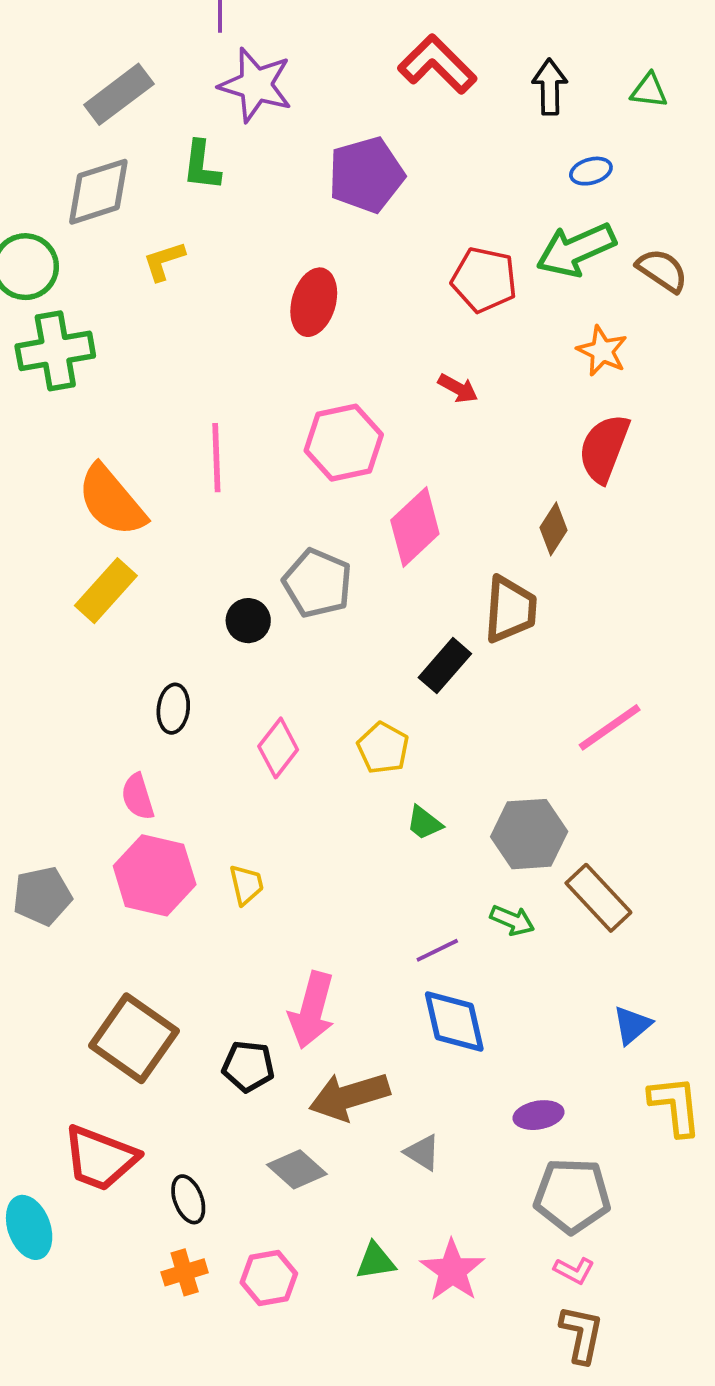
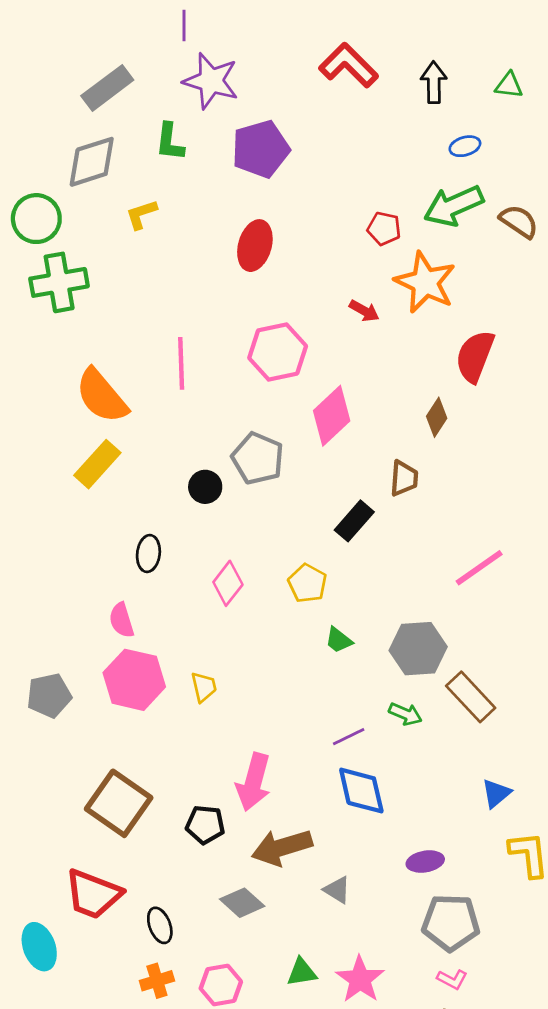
purple pentagon: (366, 175) -> (261, 149), moved
red pentagon: (484, 280) -> (384, 229), size x0.7
orange star: (602, 351) -> (425, 282), moved, size x1.6
brown trapezoid: (510, 609) -> (404, 478), size x0.7

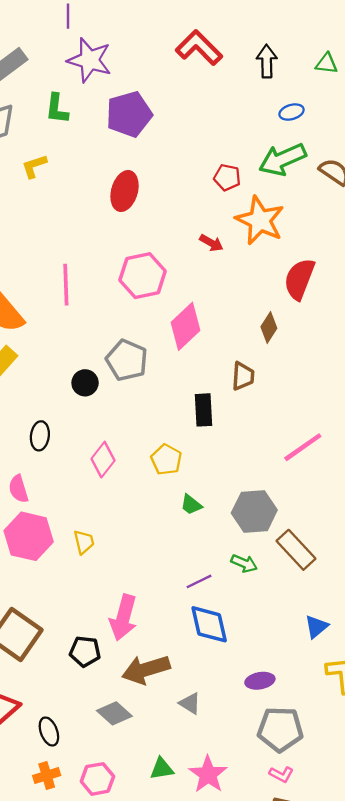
black rectangle: (354, 521) -> (203, 410), turned -44

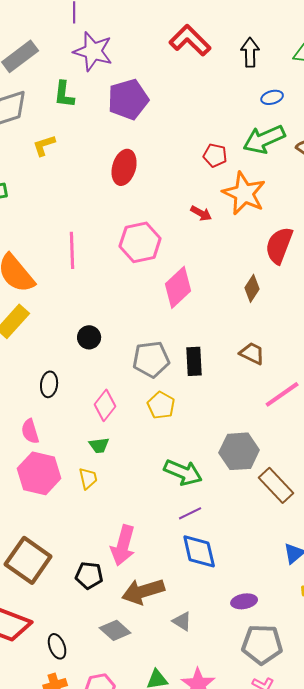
gray pentagon: (127, 360) -> (151, 359), moved, turned -30
brown trapezoid: (243, 376) -> (252, 353), moved, turned -68
green trapezoid: (191, 505) -> (99, 445), moved, turned -45
green arrow: (244, 563) -> (183, 472), moved, size x1.6

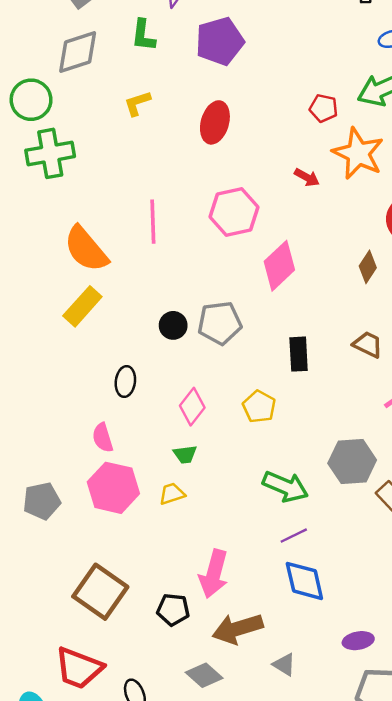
yellow L-shape: (44, 145) -> (137, 103), moved
gray pentagon: (151, 359) -> (220, 323), moved
yellow trapezoid: (88, 478) -> (172, 494), turned -95

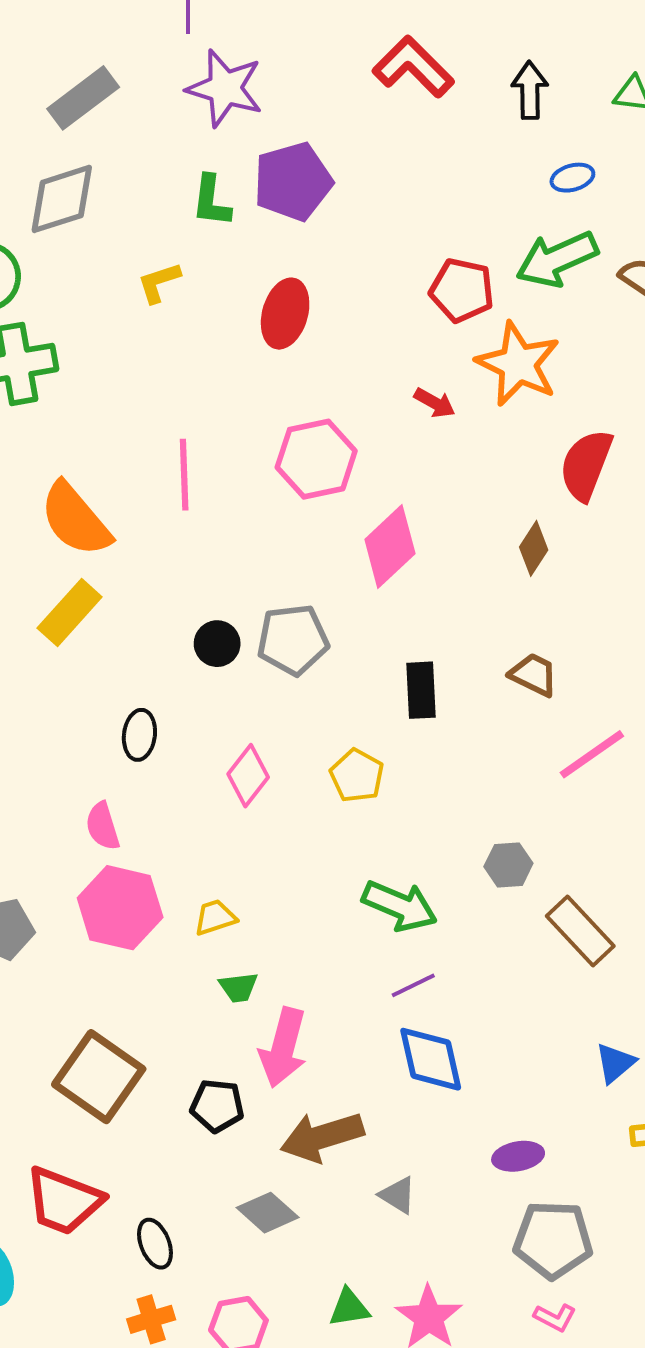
green L-shape: (143, 35) -> (211, 201), moved
red pentagon: (324, 108) -> (462, 290), size x1.4
green trapezoid: (185, 454) -> (238, 987), moved
gray hexagon: (352, 462) -> (508, 865), size x0.6

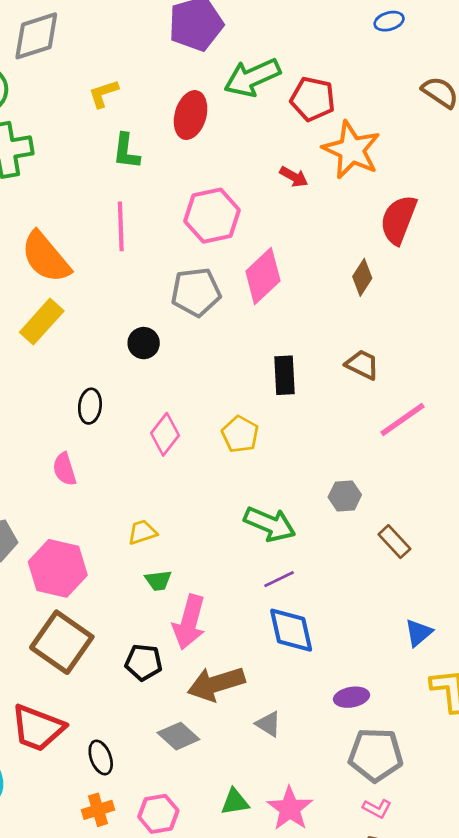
green L-shape: (211, 201) -> (126, 151), moved
green arrow: (557, 259) -> (252, 77), moved
gray pentagon: (293, 640) -> (196, 292), moved
pink hexagon: (120, 908) -> (58, 568), moved
brown rectangle: (580, 931) -> (394, 542), size x0.7

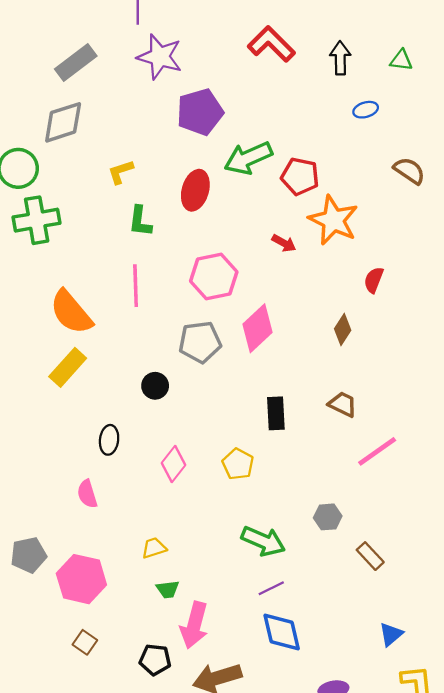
red semicircle: (398, 220) -> (374, 280), size x0.6
brown square: (62, 642) -> (85, 642), size x0.5

